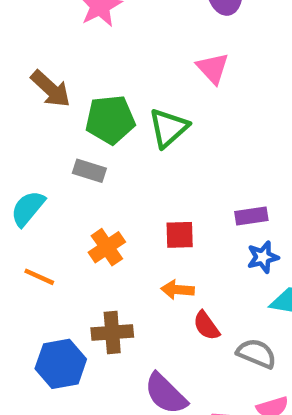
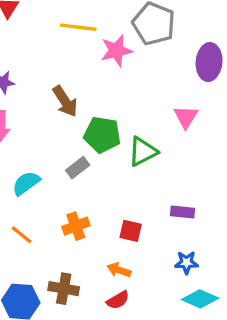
gray rectangle: (89, 171) -> (78, 168), turned -70
purple rectangle: (251, 216) -> (183, 212), moved
red semicircle: (206, 326) -> (118, 300), moved, turned -100

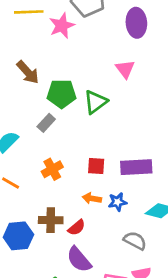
purple rectangle: (183, 212) -> (136, 167), moved, size x1.6
blue star: (186, 263) -> (117, 202), moved
red semicircle: (118, 300) -> (77, 228), moved

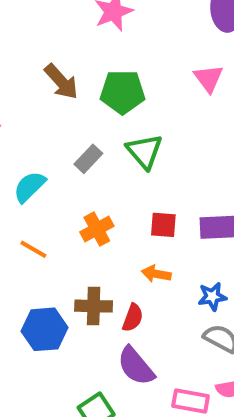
green pentagon: (61, 94) -> (123, 92), moved
green triangle: (95, 102) -> (144, 151), moved, turned -35
blue star: (117, 202) -> (212, 297), moved
red semicircle: (77, 228) -> (133, 318), turned -30

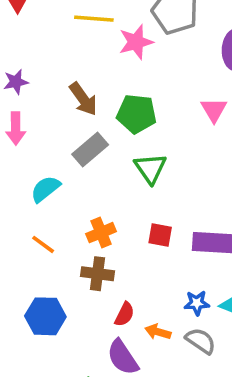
gray rectangle: (88, 159) -> (90, 150), moved, size x1.4
orange arrow: (156, 274) -> (158, 332), moved
brown cross: (94, 306) -> (97, 274), moved

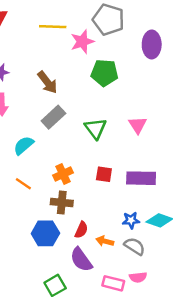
pink triangle: (214, 110) -> (138, 125), moved
green pentagon: (137, 114) -> (104, 73), moved
blue hexagon: (45, 316) -> (45, 233), moved

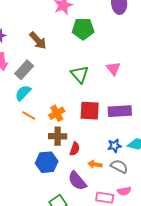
gray rectangle: (53, 117) -> (24, 70), moved
red square: (104, 174) -> (90, 111), size x1.5
orange line: (23, 184) -> (29, 115), moved
red semicircle: (81, 230) -> (75, 149), moved

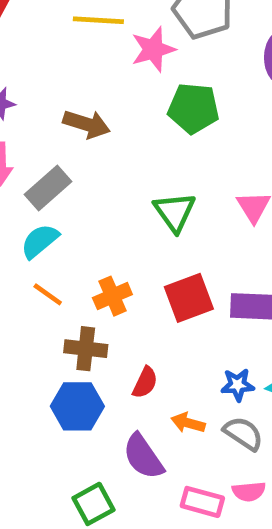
brown arrow: (38, 41) -> (87, 124), turned -36
red square: (90, 111) -> (189, 298), turned -30
brown cross: (58, 136) -> (86, 349), moved

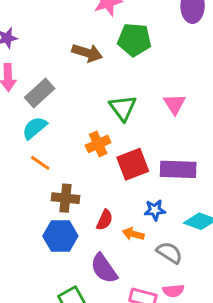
brown arrow: (87, 124) -> (87, 53), moved
orange cross: (112, 296) -> (98, 144), moved
blue star: (238, 385) -> (155, 210), moved
orange arrow: (188, 423) -> (133, 234), moved

